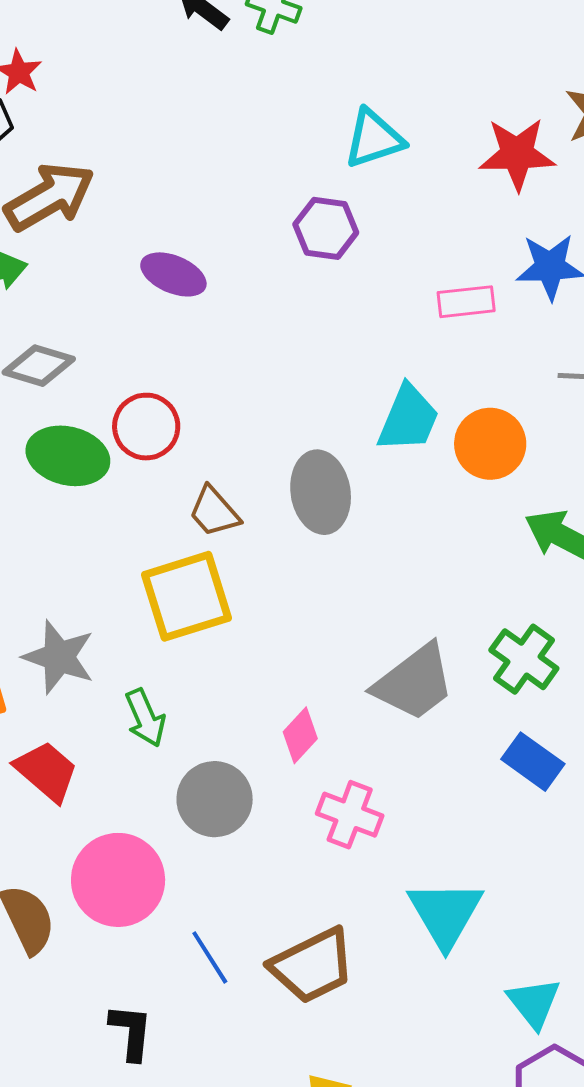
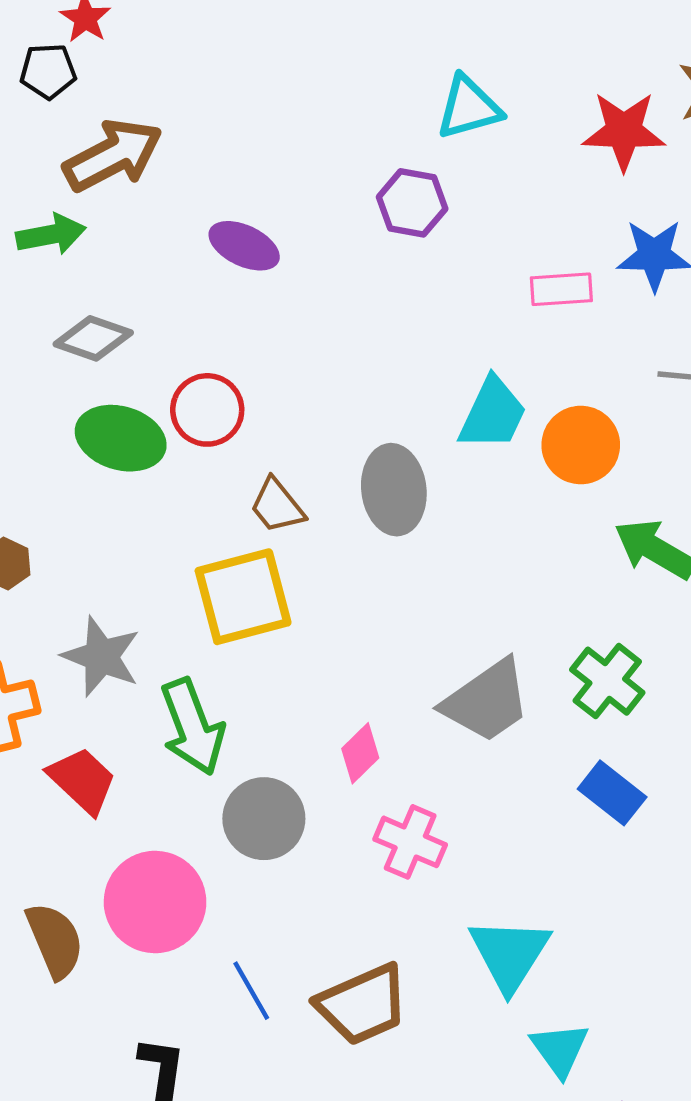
green arrow: (145, 718) -> (192, 727), size x1.5
cyan triangle: (534, 1003) -> (560, 1049), moved

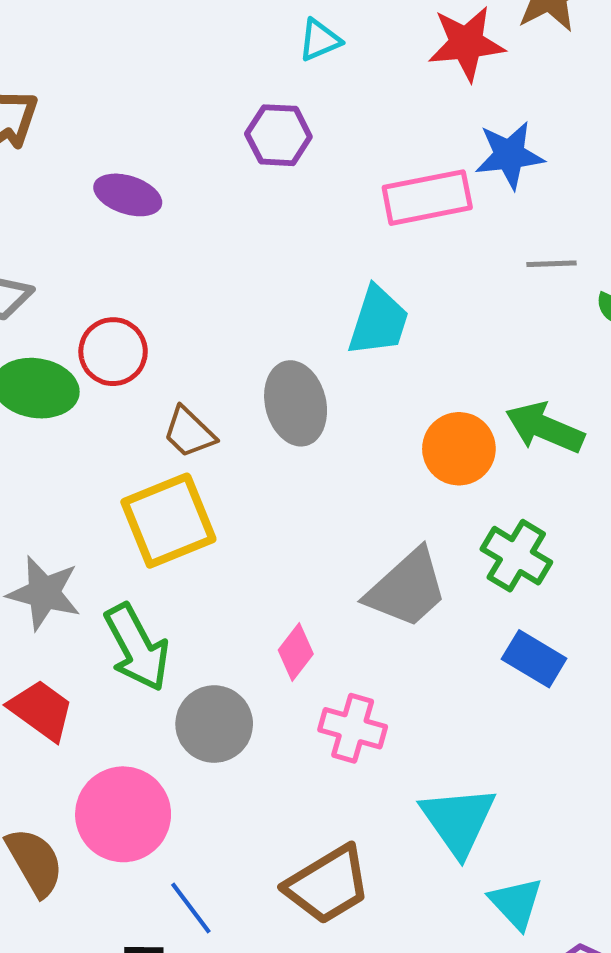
cyan triangle: (469, 108) -> (320, 40), size x0.7
pink rectangle: (561, 289) -> (427, 198), size x1.5
orange circle: (581, 445) -> (459, 449), moved
blue line: (251, 991) -> (191, 908), moved

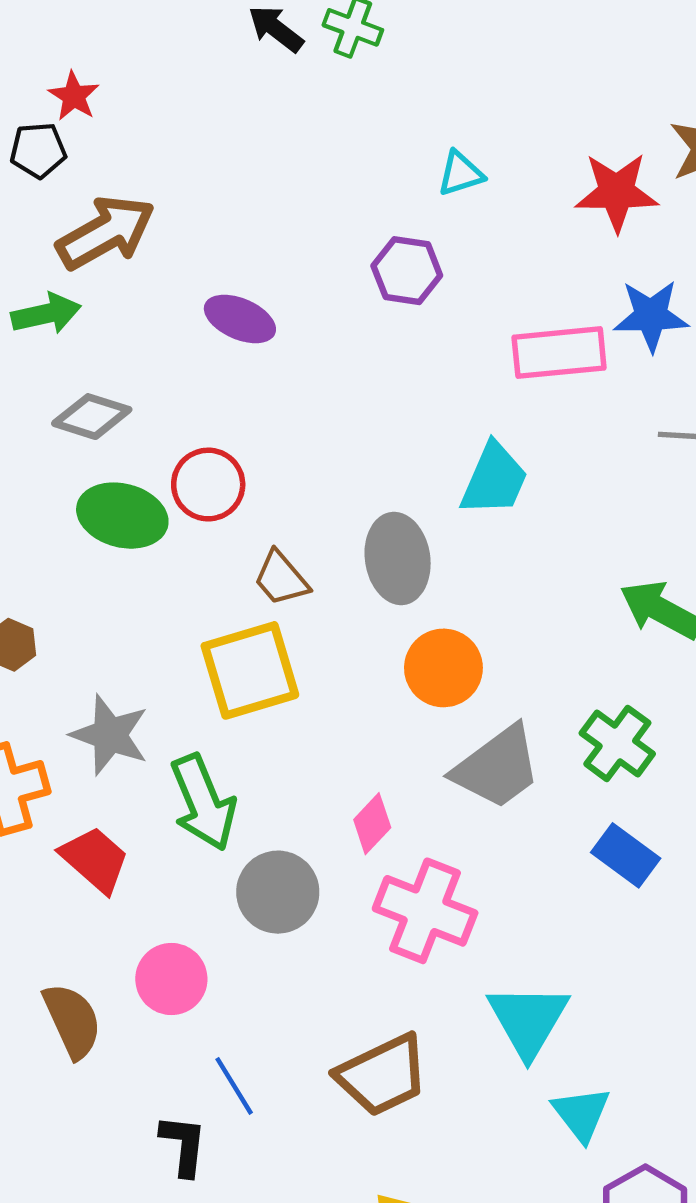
orange circle: (459, 449) -> (443, 668), moved
pink cross: (353, 728) -> (425, 911), size x1.4
pink circle: (123, 814) -> (171, 979), size x0.7

